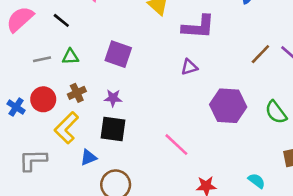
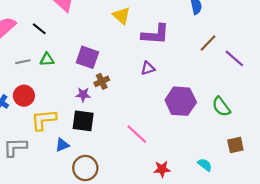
brown line: (260, 54) -> (208, 43), moved
brown cross: (77, 93) -> (102, 81), moved
yellow L-shape: (66, 128) -> (44, 120), turned 40

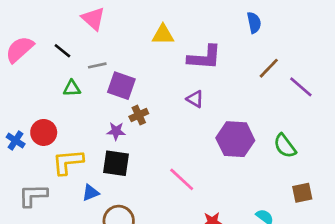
yellow triangle: (121, 16) -> (163, 35), turned -42
gray line: (23, 62) -> (97, 65), moved
purple triangle: (148, 68) -> (195, 99), turned 48

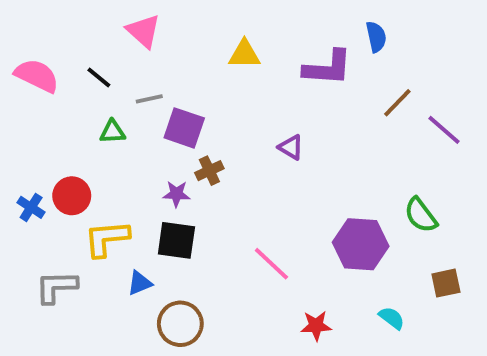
pink semicircle: (20, 49) -> (37, 76), turned 68
purple L-shape: (204, 57) -> (328, 68), moved
purple hexagon: (235, 139) -> (361, 244), moved

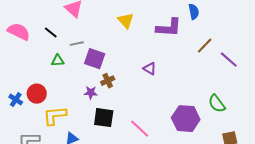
yellow triangle: (244, 54) -> (126, 21), turned 48
black square: (176, 240) -> (104, 118), moved

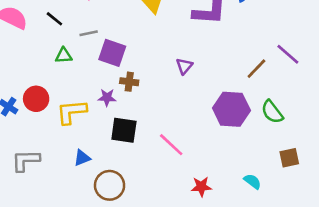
brown line: (205, 46) -> (256, 69), moved
purple triangle: (150, 69) -> (184, 66), turned 40
brown cross: (108, 81) -> (129, 82), turned 32
yellow L-shape: (55, 116) -> (72, 112), moved
purple hexagon: (186, 119) -> (231, 109), moved

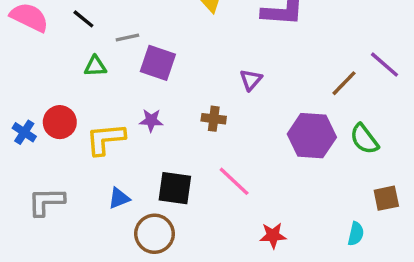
brown cross: (129, 82) -> (214, 119), moved
black square: (124, 130) -> (175, 188), moved
cyan semicircle: (252, 181) -> (356, 234), moved, turned 66

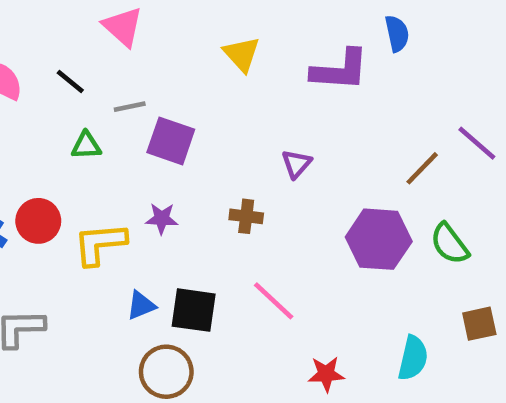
blue triangle: (119, 198) -> (141, 305), moved
cyan semicircle: (356, 234) -> (413, 358), moved, size x1.4

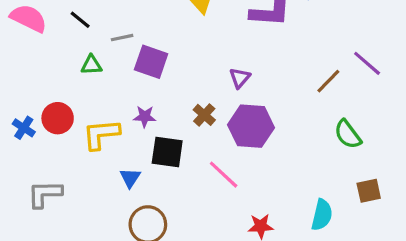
brown cross: (246, 216) -> (204, 115), turned 35
purple hexagon: (379, 239) -> (251, 126), moved
blue triangle: (141, 305) -> (130, 178), turned -35
black square: (194, 310) -> (167, 152), moved

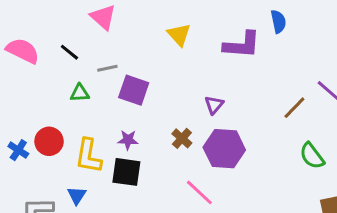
yellow L-shape: (101, 134) -> (88, 156), turned -75
black square: (167, 152) -> (126, 172), moved
blue triangle: (130, 178) -> (77, 195), moved

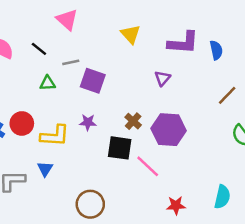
blue semicircle: (278, 22) -> (216, 50), moved
purple triangle: (214, 105) -> (162, 78), moved
yellow L-shape: (88, 156) -> (55, 136), turned -96
black square: (126, 172) -> (120, 148), moved

